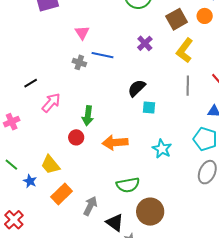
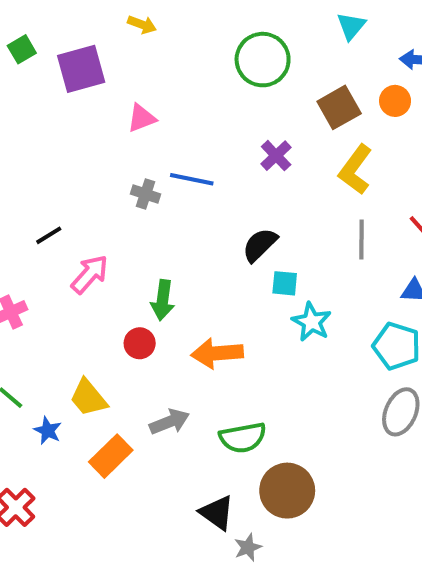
pink triangle: (82, 33) -> (142, 118), moved, turned 42
cyan star: (162, 149) -> (312, 322), moved
gray arrow: (90, 206) -> (169, 422), moved, turned 42

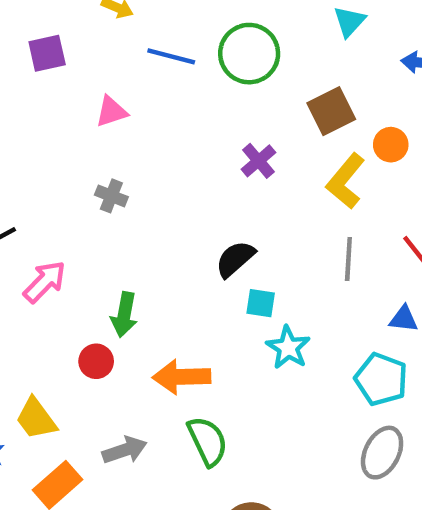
purple square: (81, 69) -> (47, 53), size x0.7
orange circle: (395, 101) -> (391, 145), moved
blue line: (192, 179) -> (171, 56), moved
green semicircle: (243, 438) -> (208, 441), moved, turned -108

